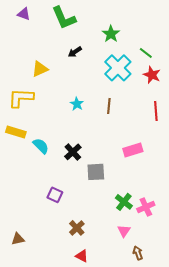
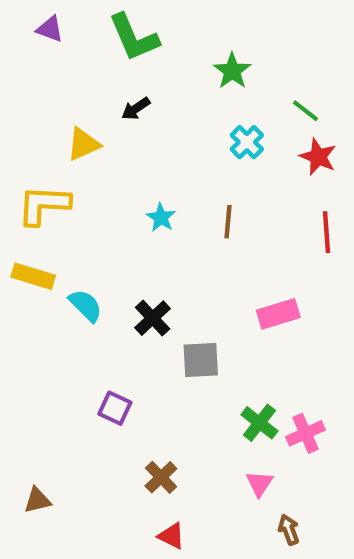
black arrow: (75, 52) -> (136, 109), moved
cyan cross: (118, 68) -> (247, 142), size x0.6

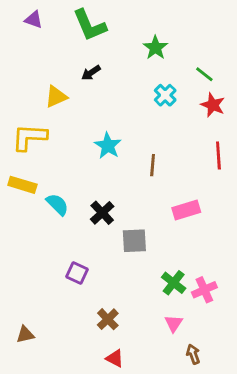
cyan star: (161, 218) -> (108, 146), size x1.4
brown line: (228, 222) -> (153, 165), moved

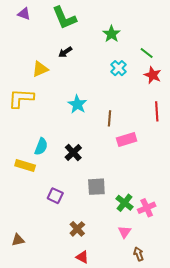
yellow rectangle: (22, 185) -> (25, 166), moved
cyan semicircle: (57, 204) -> (41, 146), turned 66
pink rectangle: (186, 210) -> (127, 139), moved
gray square: (134, 241) -> (96, 187), moved

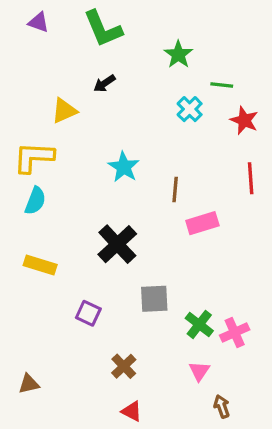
green line: (147, 53) -> (222, 85), moved, turned -32
cyan semicircle: (41, 146) -> (35, 201), moved
black cross: (73, 153) -> (117, 244), size x1.4

